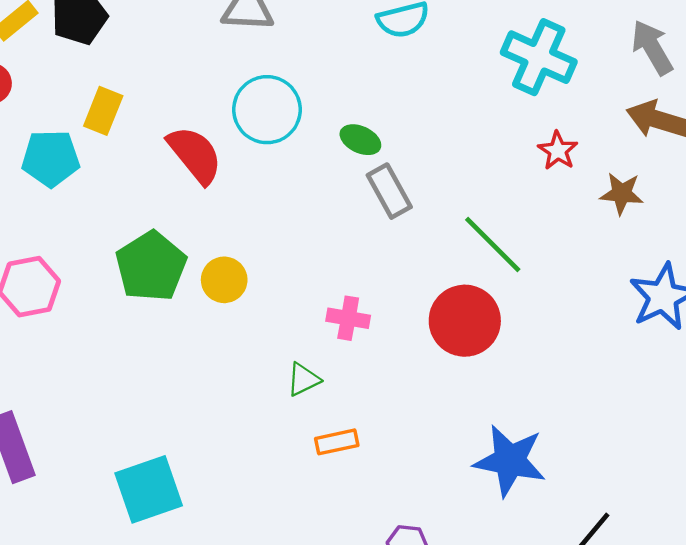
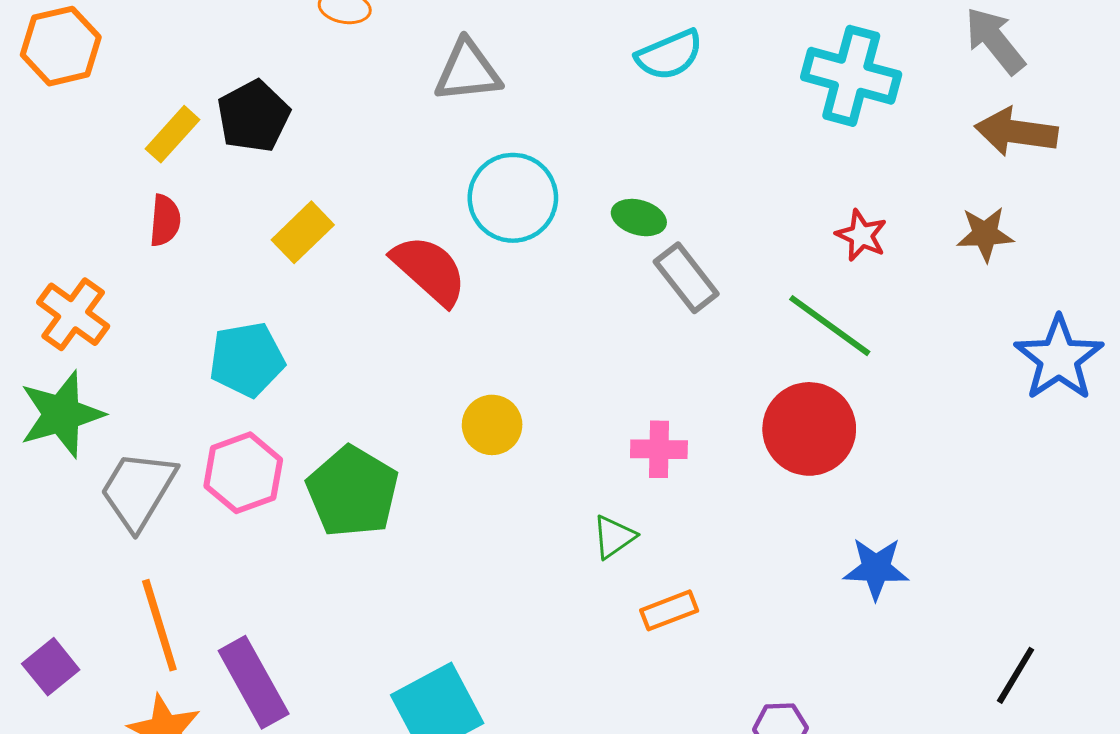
yellow rectangle: (103, 111) -> (303, 232), turned 33
red star: (558, 151) -> (861, 235), moved
cyan pentagon: (51, 158) -> (247, 360), moved
green pentagon: (151, 266) -> (353, 492), moved
blue star: (510, 461) -> (876, 568), moved, size x0.7

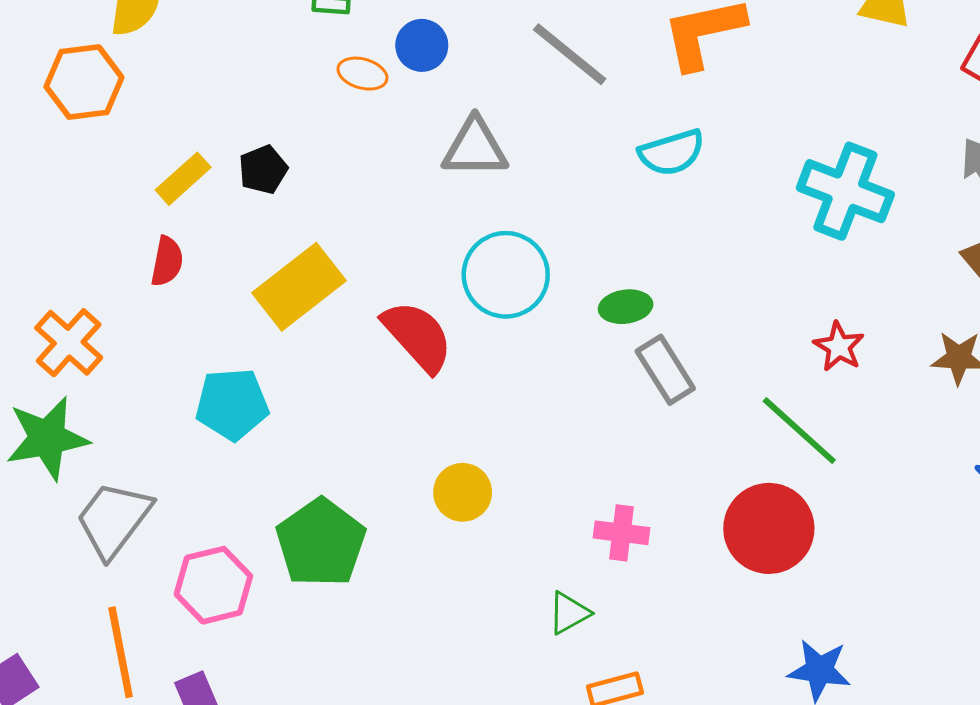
black pentagon: (253, 116) -> (263, 170), size x0.7
green ellipse: (639, 218) -> (626, 307), turned -30
yellow rectangle: (303, 232) -> (299, 287), size x1.5
pink hexagon: (243, 473) -> (213, 585), moved

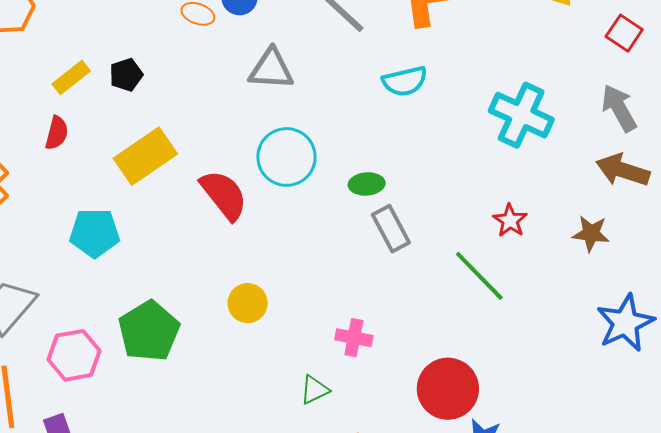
red circle: (769, 528) -> (448, 389), moved

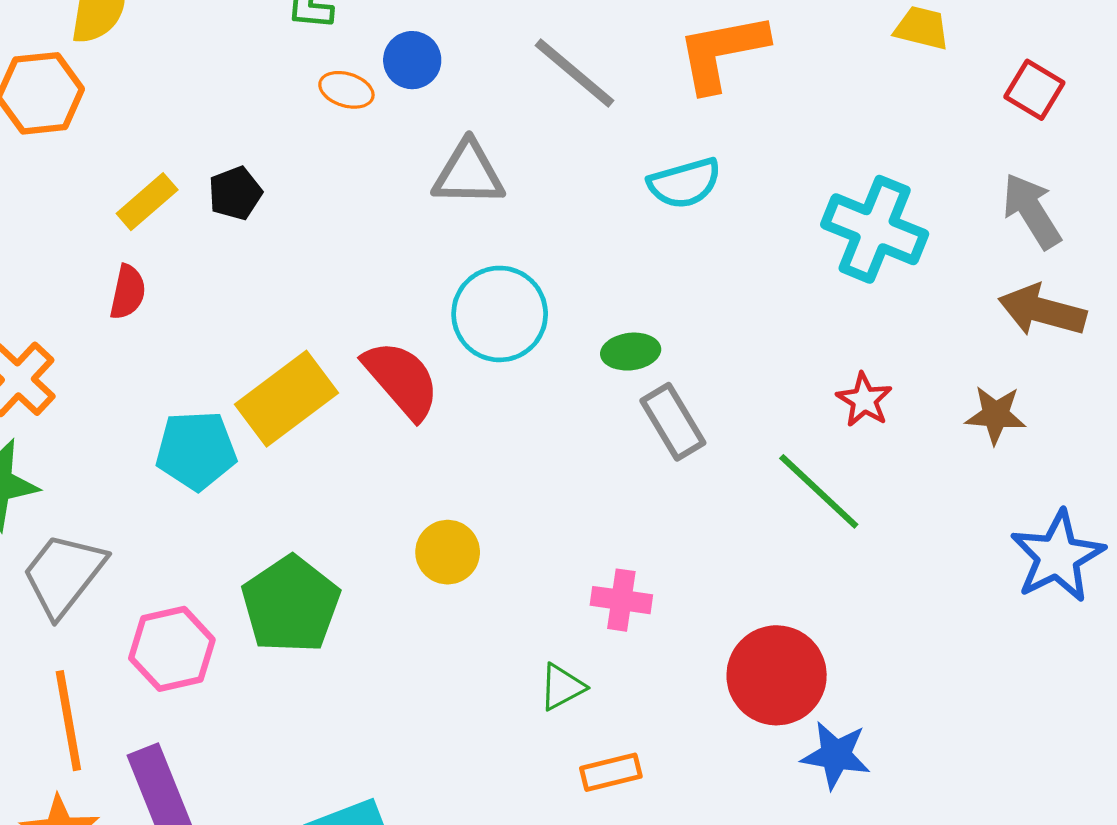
yellow rectangle: (145, 156) -> (286, 399), moved

